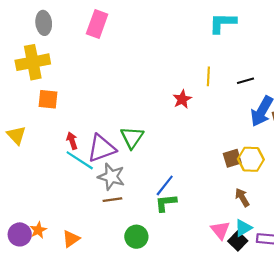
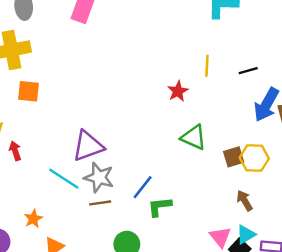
green triangle: (132, 137) -> (194, 137), moved, turned -40
red arrow: (72, 141) -> (15, 151), moved
cyan line: (80, 160) -> (64, 179), moved
blue line: (165, 185) -> (143, 187), moved
orange star: (38, 230) -> (33, 219), moved

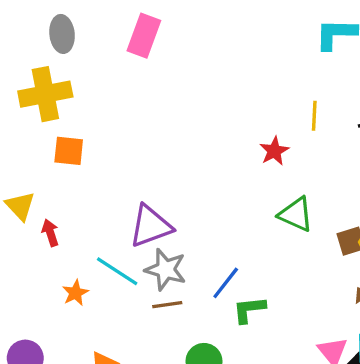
orange star: (33, 219) -> (75, 293), moved

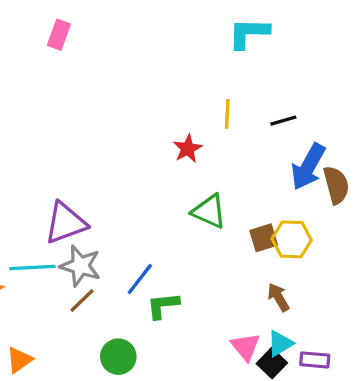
pink rectangle: (144, 36) -> (59, 35), size x0.7
cyan line: (117, 271) -> (32, 267), turned -36
brown line: (167, 305) -> (82, 300), turned -36

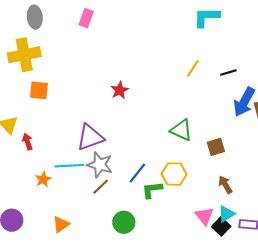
yellow line: (227, 114) -> (193, 68), turned 30
red star: (188, 149) -> (120, 90), moved
yellow hexagon: (292, 239) -> (174, 174), moved

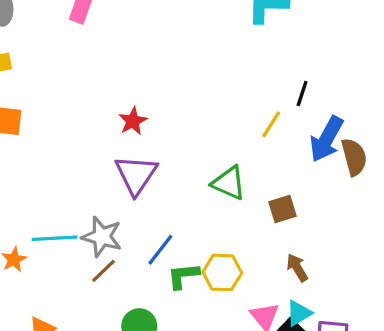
yellow line: (193, 68) -> (271, 124), moved
black line: (228, 73) -> (302, 93), turned -56
purple triangle: (90, 137) -> (136, 175), moved, turned -36
yellow hexagon: (174, 174) -> (222, 272), moved

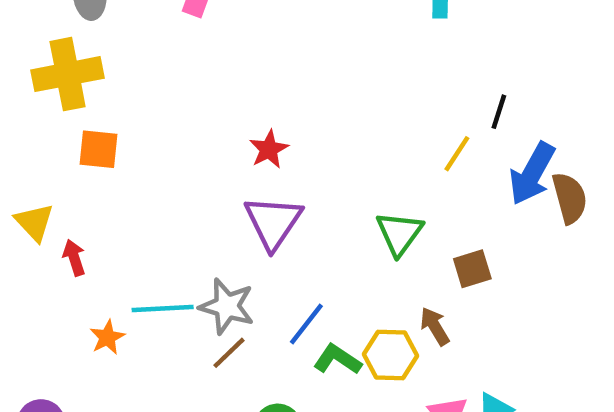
green triangle: (229, 183) -> (399, 233), turned 42
brown arrow: (297, 268) -> (435, 326), moved
green L-shape: (183, 276) -> (337, 359), turned 40

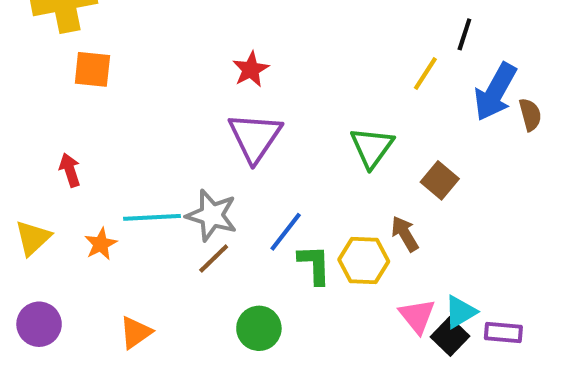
brown semicircle: (570, 198) -> (530, 115), size x0.7
yellow triangle: (34, 222) -> (33, 238), moved, turned 30
brown square: (472, 269) -> (440, 180), turned -33
green L-shape: (337, 359) -> (314, 265), turned 54

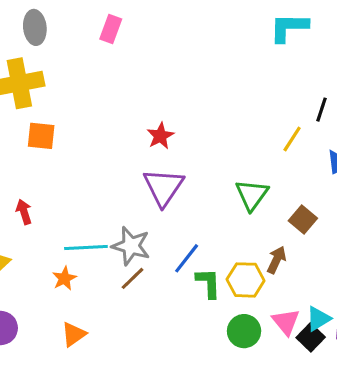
brown arrow: (405, 234) -> (277, 260), turned 56
orange star: (101, 244) -> (64, 278), moved
green circle: (259, 328) -> (244, 331), moved

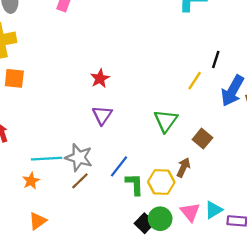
purple triangle: (163, 187) -> (102, 115), size x0.7
black square: (311, 337) -> (145, 223), moved

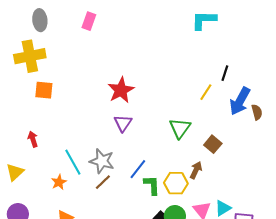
red star: (100, 78) -> (121, 90), size x1.5
cyan line: (47, 159) -> (73, 162), turned 64

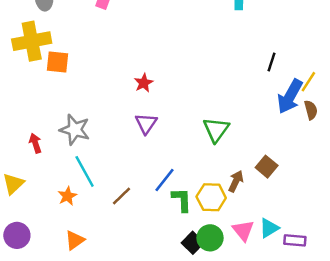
orange square: (44, 90) -> (58, 62), moved
red star: (121, 90) -> (144, 83), size x0.6
yellow line: (206, 92) -> (308, 82), moved
brown square: (213, 144) -> (267, 167), moved
gray star: (102, 161) -> (75, 130), moved

